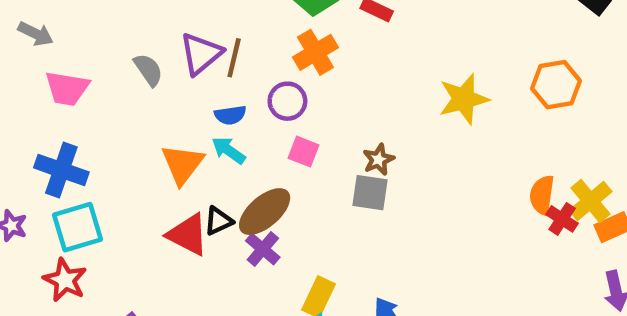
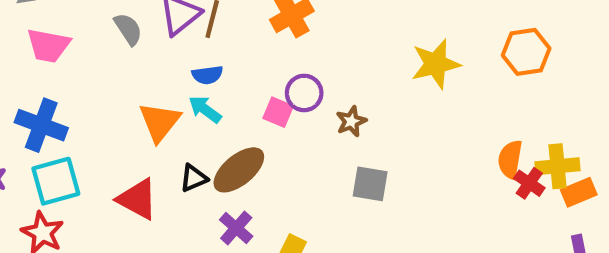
purple circle: (287, 101) -> (304, 93), moved
gray square: (370, 193) -> (370, 184), moved
yellow cross: (590, 201) -> (557, 166), turned 33
red triangle: (188, 235) -> (137, 199), moved
purple cross: (263, 249) -> (236, 228), moved

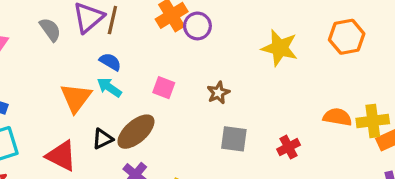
yellow star: (436, 64) -> (280, 48), turned 30
blue semicircle: (207, 75) -> (110, 62), turned -140
purple circle: (304, 93) -> (197, 26), moved
orange semicircle: (510, 159) -> (337, 117), turned 92
red cross: (529, 183) -> (289, 147), moved, turned 30

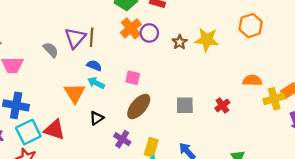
brown star: (218, 93) -> (180, 42), moved
yellow cross: (373, 121) -> (274, 99), moved
brown ellipse: (136, 132) -> (139, 106), moved
red triangle: (61, 156) -> (54, 130), moved

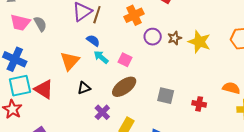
purple circle: (149, 33) -> (153, 37), moved
gray semicircle: (51, 50) -> (40, 24), moved
cyan arrow: (96, 83) -> (101, 57), moved
red cross: (222, 105) -> (199, 104), turned 32

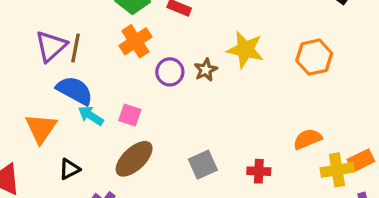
blue semicircle: (93, 41) -> (75, 90), size x1.6
yellow star: (199, 42) -> (245, 50), moved
orange semicircle: (231, 88) -> (308, 139), turned -30
gray square: (166, 96) -> (203, 165), turned -30

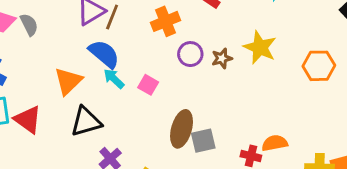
orange semicircle: (308, 139) -> (275, 143), moved
brown ellipse: (134, 159) -> (182, 129), moved, turned -42
black triangle: (69, 169) -> (86, 122), size x1.6

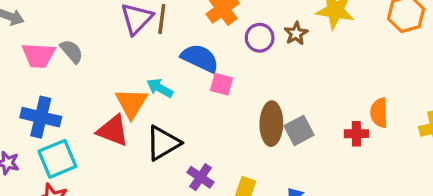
blue semicircle: (104, 54) -> (200, 58), moved
cyan arrow: (114, 79) -> (160, 88), moved
red triangle: (28, 120) -> (113, 130), moved
orange semicircle: (275, 143) -> (379, 113), turned -65

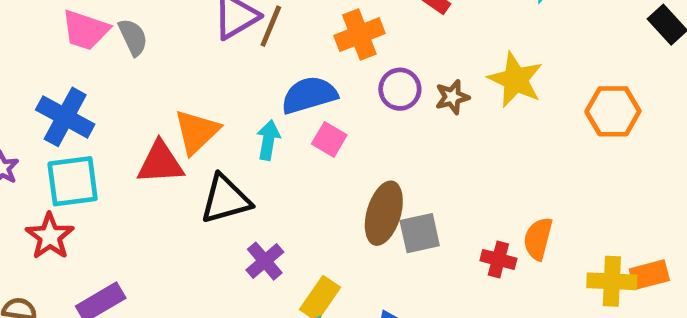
blue semicircle: (200, 58) -> (309, 95), turned -57
cyan arrow: (160, 88) -> (268, 140), moved, turned 55
red triangle: (113, 130) -> (160, 163), turned -40

